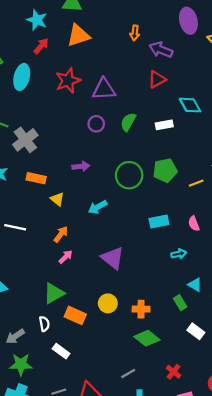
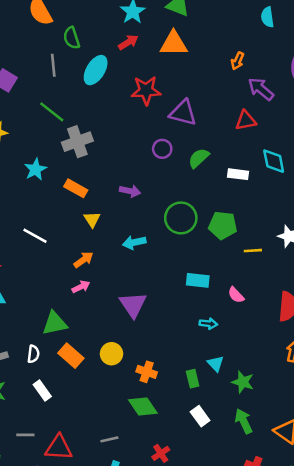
pink semicircle: (194, 224) -> (236, 295), turned -40

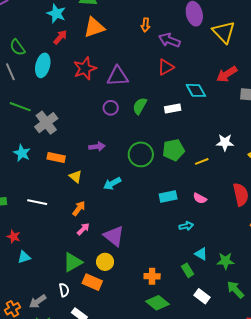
purple triangle: (133, 305) -> (114, 236), moved
yellow circle: (111, 354) -> (105, 262), moved

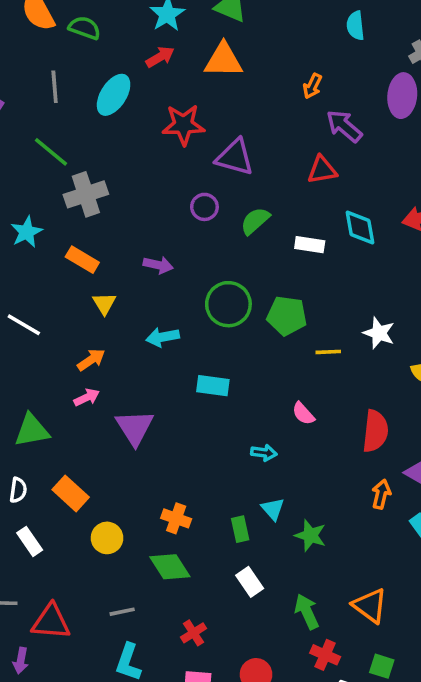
green semicircle: (17, 47) -> (85, 28), moved, turned 126
cyan rectangle: (168, 197) -> (213, 386), moved
green triangle: (73, 262) -> (32, 430), moved
yellow circle: (105, 262) -> (107, 538), moved
green arrow: (235, 290) -> (307, 612), moved

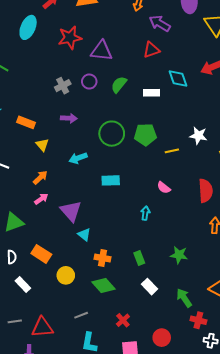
gray cross: (86, 194) -> (63, 86), moved, size x0.7
cyan arrow: (264, 453) -> (145, 213), turned -80
cyan triangle: (273, 509) -> (84, 235), moved

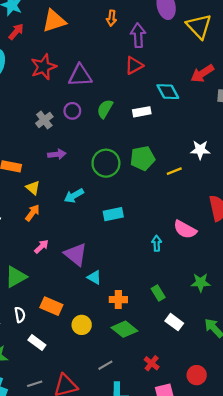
purple arrow: (160, 23) -> (138, 35), turned 65
orange arrow: (40, 177) -> (32, 213), moved
pink semicircle: (164, 188) -> (185, 229), moved, size x1.5

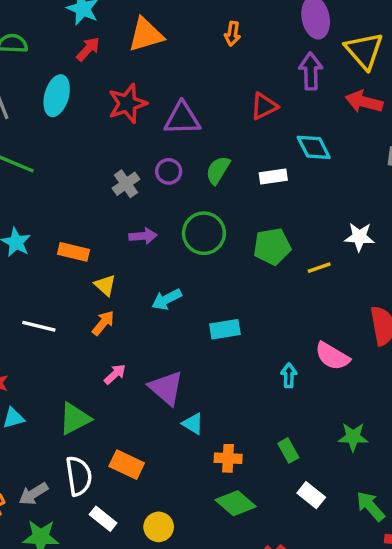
purple arrow: (138, 35) -> (311, 71), moved
red arrow: (202, 73) -> (364, 102), moved, turned 45
green circle: (106, 163) -> (204, 233), moved
white semicircle: (20, 315) -> (79, 476), size x1.6
yellow circle: (82, 325) -> (159, 527), moved

